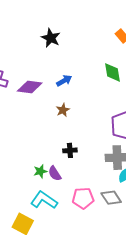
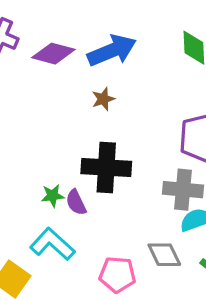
blue arrow: (64, 81) -> (112, 51), size x1.8
black cross: (70, 150) -> (106, 168), size x2.0
pink pentagon: (83, 198) -> (117, 275), moved

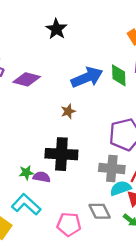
blue arrow: (112, 51) -> (87, 77), moved
brown star: (103, 99) -> (68, 111), moved
purple semicircle: (76, 202) -> (42, 177), turned 126

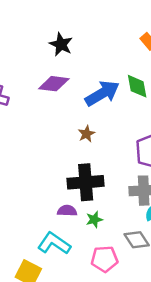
purple diamond: (27, 79) -> (54, 84), moved
green star: (26, 173) -> (94, 219), moved

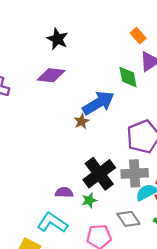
blue arrow: (102, 93) -> (98, 103), moved
black cross: (86, 182) -> (99, 174), moved, turned -32

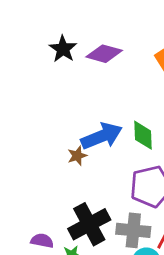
purple diamond: (51, 75) -> (104, 54), moved
green diamond: (128, 77) -> (143, 135), moved

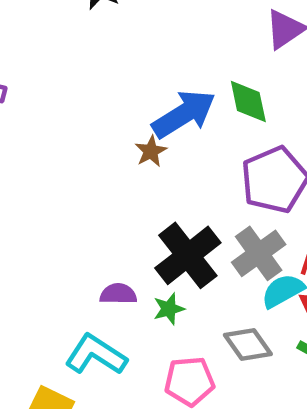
gray cross: (133, 230) -> (259, 253), turned -32

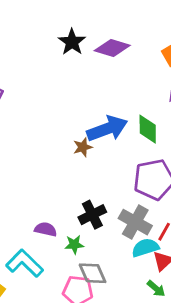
gray cross: (259, 253) -> (135, 222), turned -36
black cross: (188, 255) -> (92, 215), size x0.7
gray diamond: (248, 344) -> (93, 273), moved

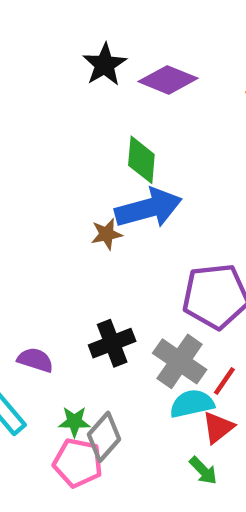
green diamond: (148, 129) -> (141, 160), moved
green star: (74, 245) -> (74, 422), moved
gray diamond: (93, 273) -> (104, 437), turned 60

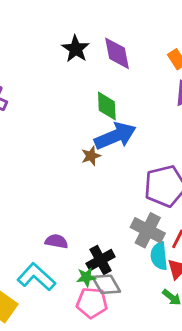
purple diamond: (168, 80) -> (117, 53), turned 64
black cross: (112, 343) -> (101, 260), moved
cyan semicircle: (192, 404) -> (159, 256), turned -76
gray diamond: (104, 437) -> (106, 284), turned -64

